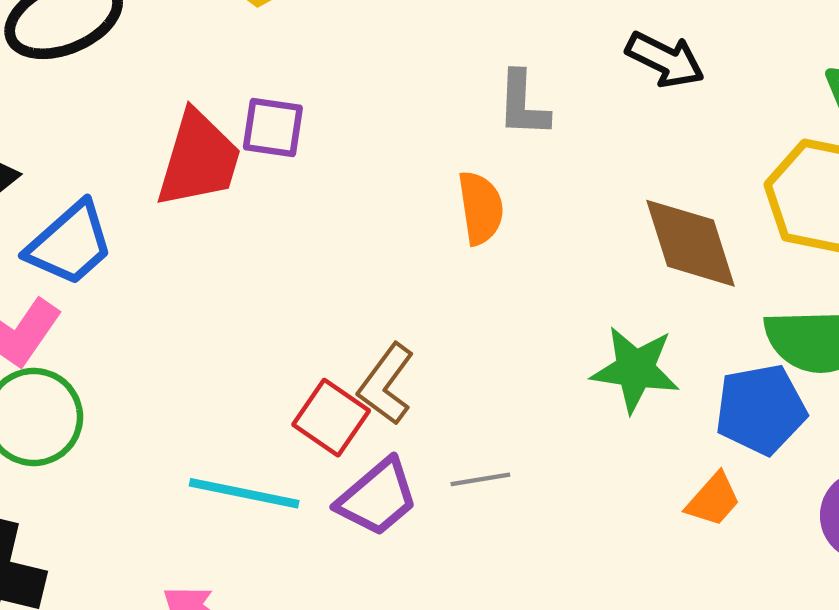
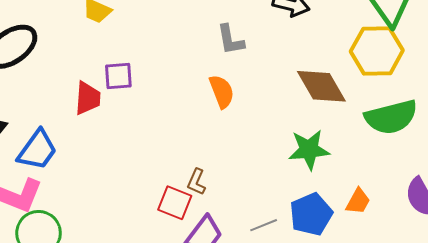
red trapezoid: (199, 159) -> (88, 98), size x0.7
brown L-shape: (386, 384) -> (196, 182), size x0.7
blue pentagon: (761, 409) -> (311, 214), moved
gray line: (480, 479) -> (264, 225), moved

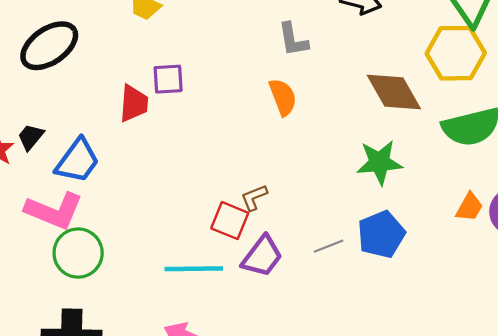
brown L-shape: (196, 182) -> (254, 197), turned 44
orange trapezoid: (358, 201) -> (469, 207), moved

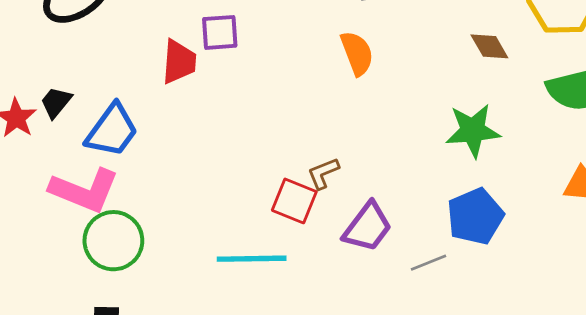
brown diamond: (394, 92) -> (489, 46), size x0.6
gray line: (329, 246) -> (428, 263), moved
purple trapezoid: (262, 256) -> (368, 227), moved

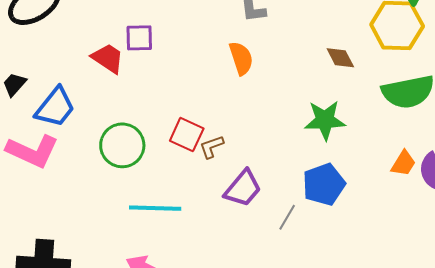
red trapezoid: (179, 62) -> (108, 58), turned -63
red square: (294, 201) -> (187, 135), moved
green circle: (113, 241) -> (122, 145), moved
gray line: (428, 263) -> (287, 217), turned -40

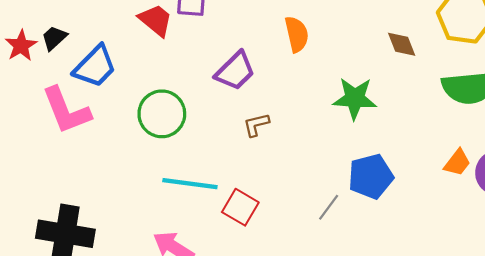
green star: (325, 120) -> (355, 98), moved
red square: (187, 135) -> (240, 207), moved
pink L-shape: (32, 151) -> (66, 110), turned 38
purple trapezoid: (243, 188) -> (235, 71), moved

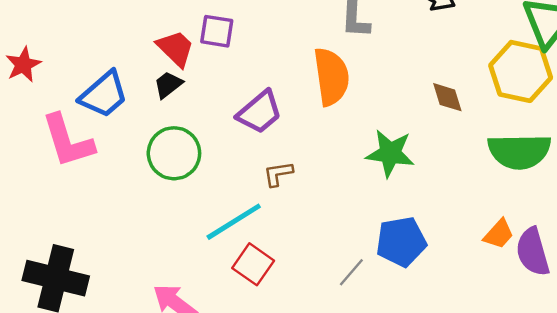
orange semicircle: (297, 34) -> (331, 77), size x1.4
black trapezoid: (54, 38) -> (168, 85), moved
cyan line: (190, 184) -> (234, 222), moved, turned -44

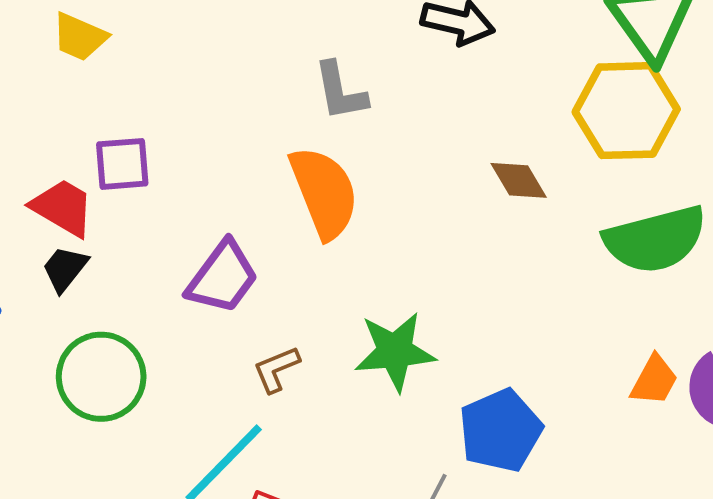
green star: (390, 153) -> (395, 351), moved

